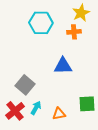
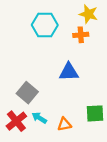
yellow star: (81, 13) -> (88, 14), turned -30
cyan arrow: (36, 108) -> (39, 118), turned -88

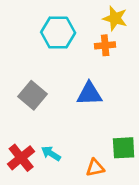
gray square: (27, 93) -> (32, 95), moved
orange triangle: (64, 124) -> (95, 168), moved

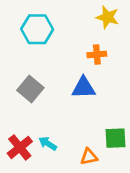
cyan hexagon: (58, 33) -> (37, 29), moved
orange cross: (105, 45) -> (97, 54), moved

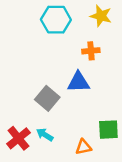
cyan hexagon: (37, 29) -> (56, 20), moved
gray square: (30, 89) -> (47, 98), moved

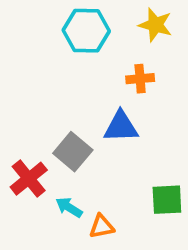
red cross: (19, 138) -> (29, 179), moved
orange triangle: (83, 147) -> (102, 227), moved

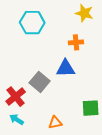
cyan hexagon: (86, 31) -> (32, 23), moved
cyan arrow: (69, 207) -> (17, 119), moved

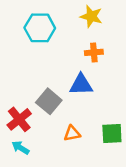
yellow star: (84, 13) -> (91, 16), moved
orange triangle: (55, 123) -> (72, 134), moved

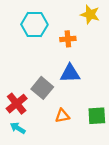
yellow star: (91, 16) -> (90, 14), moved
orange cross: (94, 52) -> (68, 39), moved

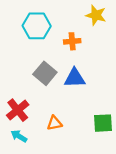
gray square: (42, 88) -> (45, 73), moved
orange triangle: (62, 116) -> (54, 123), moved

